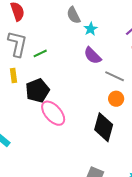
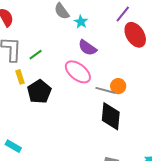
yellow rectangle: (13, 76) -> (20, 77), moved
gray line: (115, 76) -> (105, 90), moved
pink ellipse: (53, 113) -> (78, 72), moved

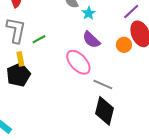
orange circle: (118, 86) -> (124, 45), moved
black pentagon: (39, 92) -> (18, 75), moved

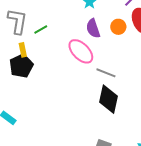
purple semicircle: (91, 40) -> (93, 28), turned 30
orange circle: (124, 45) -> (118, 27), moved

